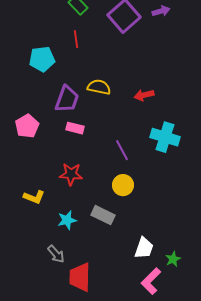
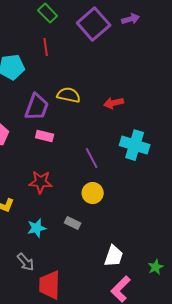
gray rectangle: (103, 215) -> (73, 223), size x0.7
green star: (173, 259) -> (156, 267), moved

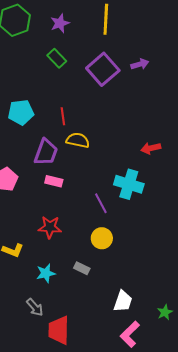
red line: (46, 47) -> (63, 116), moved
red arrow: (114, 103) -> (151, 148), moved
cyan cross: (135, 145) -> (129, 184), moved

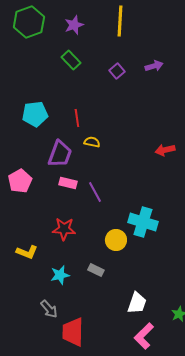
purple square: (103, 69) -> (117, 71), size x0.5
yellow semicircle: (78, 140) -> (92, 142), size x0.7
cyan cross: (129, 184) -> (143, 222), moved
purple line: (101, 203) -> (95, 192), moved

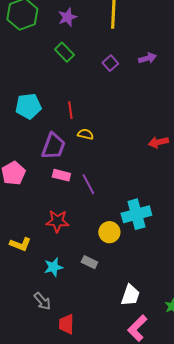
cyan cross: (143, 222) -> (136, 214), turned -32
red trapezoid: (73, 332) -> (66, 324), size x0.7

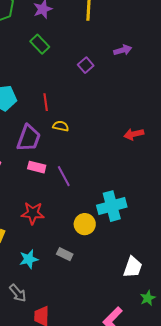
purple square: (110, 63) -> (86, 65), moved
white trapezoid: (130, 295) -> (133, 267), moved

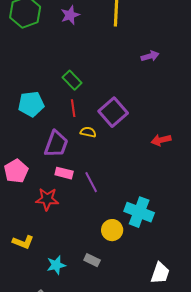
green rectangle: (40, 44) -> (72, 80), moved
purple square: (86, 65) -> (113, 112), moved, size x1.8
cyan cross: (112, 206) -> (139, 212), turned 36
red star: (33, 213) -> (47, 199), moved

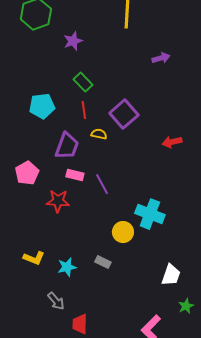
purple star: (70, 15) -> (73, 41), moved
yellow L-shape: (23, 242) -> (34, 258), moved

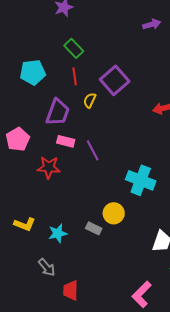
yellow semicircle: (99, 134) -> (90, 100), turned -77
yellow circle: (123, 232) -> (114, 213), moved

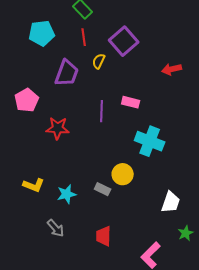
pink rectangle: (66, 141) -> (131, 102), moved
purple line: (93, 150) -> (102, 111), turned 30
red trapezoid: (71, 290) -> (104, 236), moved

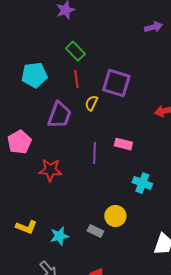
purple square: (124, 41) -> (116, 83), turned -32
cyan cross: (150, 141) -> (142, 183), size x0.7

